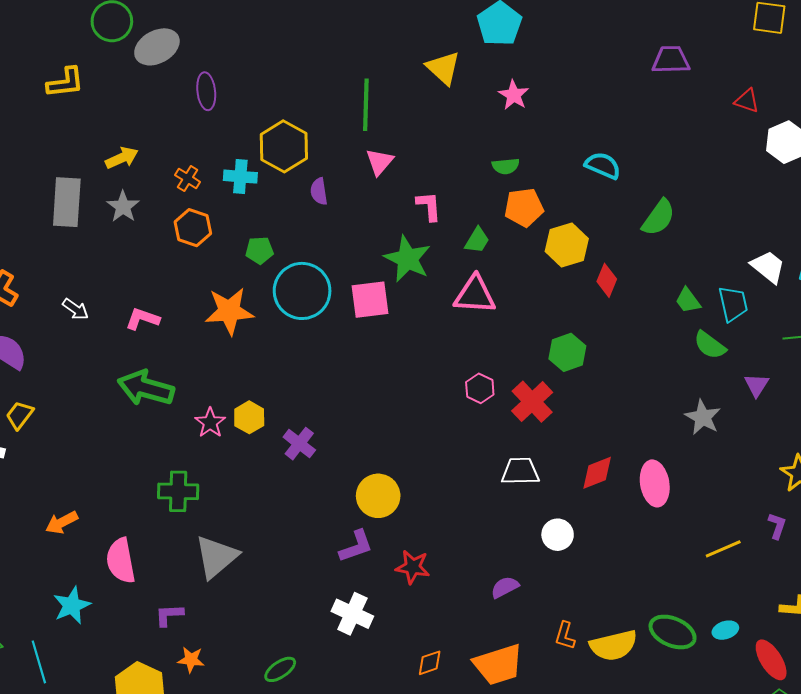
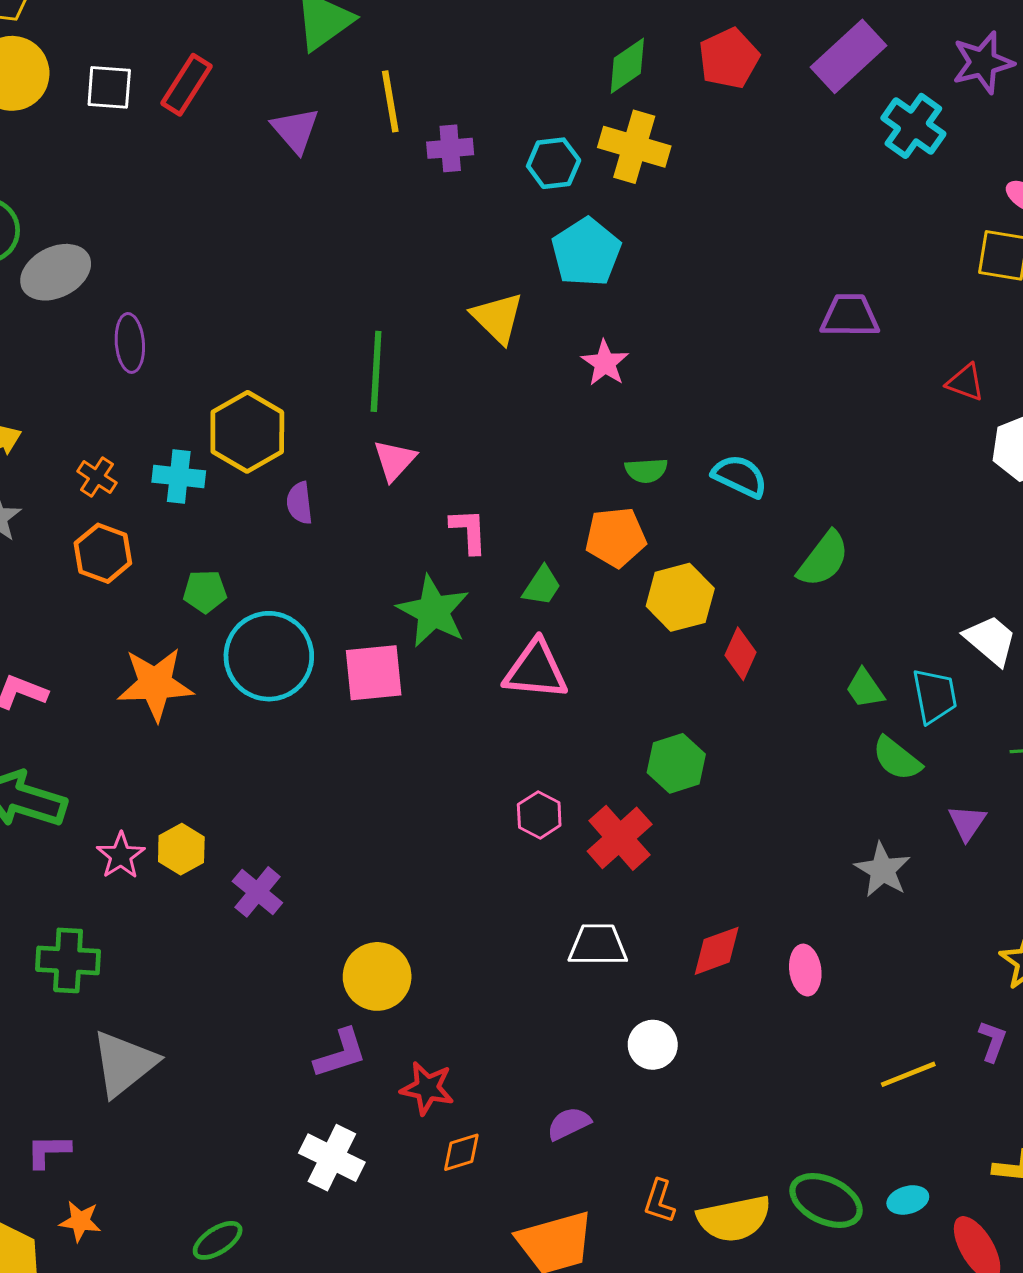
green semicircle: (506, 166) -> (646, 470), moved
pink ellipse: (655, 483) -> (805, 970), size x0.7
orange diamond: (430, 663) -> (461, 1152), moved

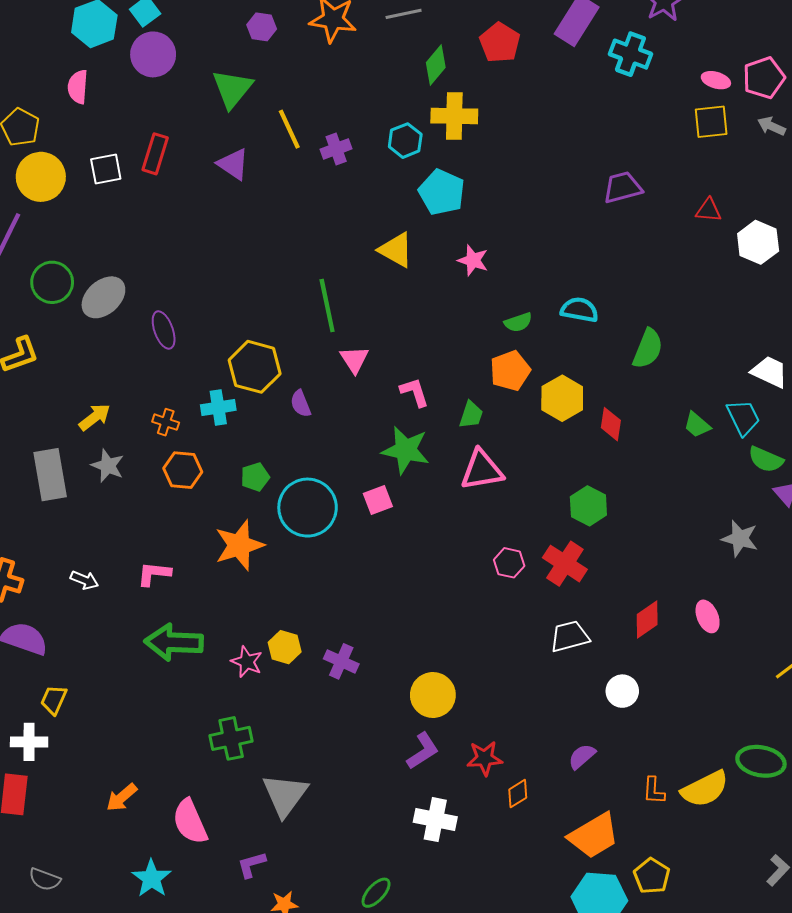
pink square: (374, 673) -> (378, 500), size x0.7
green semicircle: (897, 759) -> (766, 459), moved

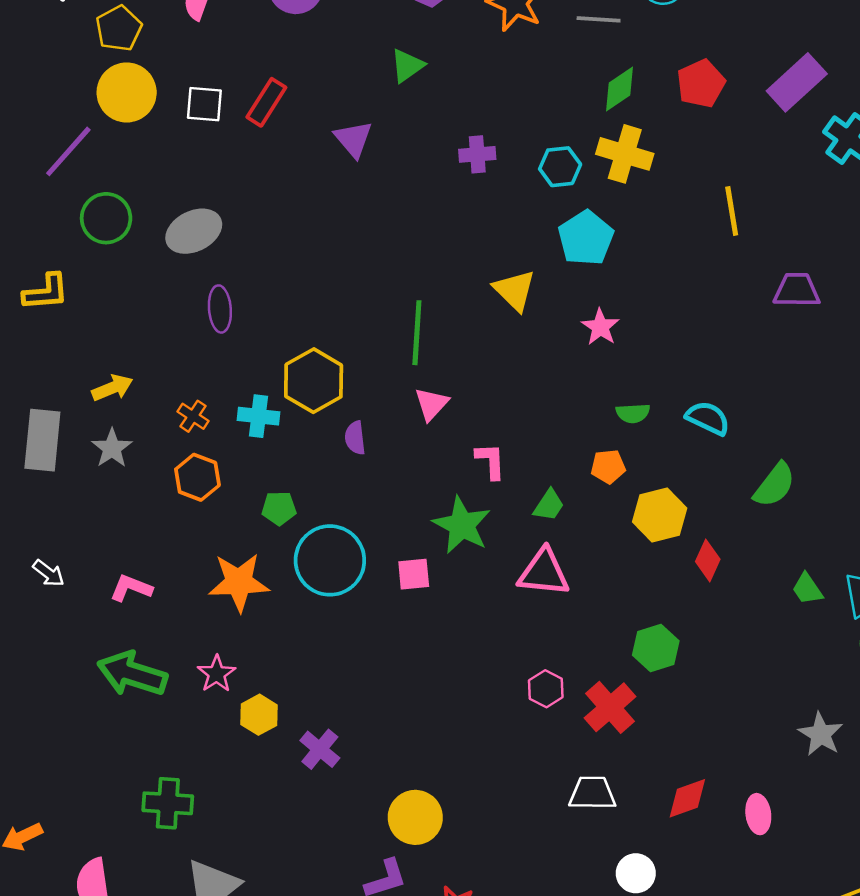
green triangle: (232, 89) -> (407, 66), moved, size x0.7
yellow line: (289, 129) -> (732, 211), moved
gray ellipse: (103, 297) -> (194, 231), moved
orange pentagon: (510, 371) -> (608, 467), size x0.7
pink star: (247, 662) -> (217, 674), moved

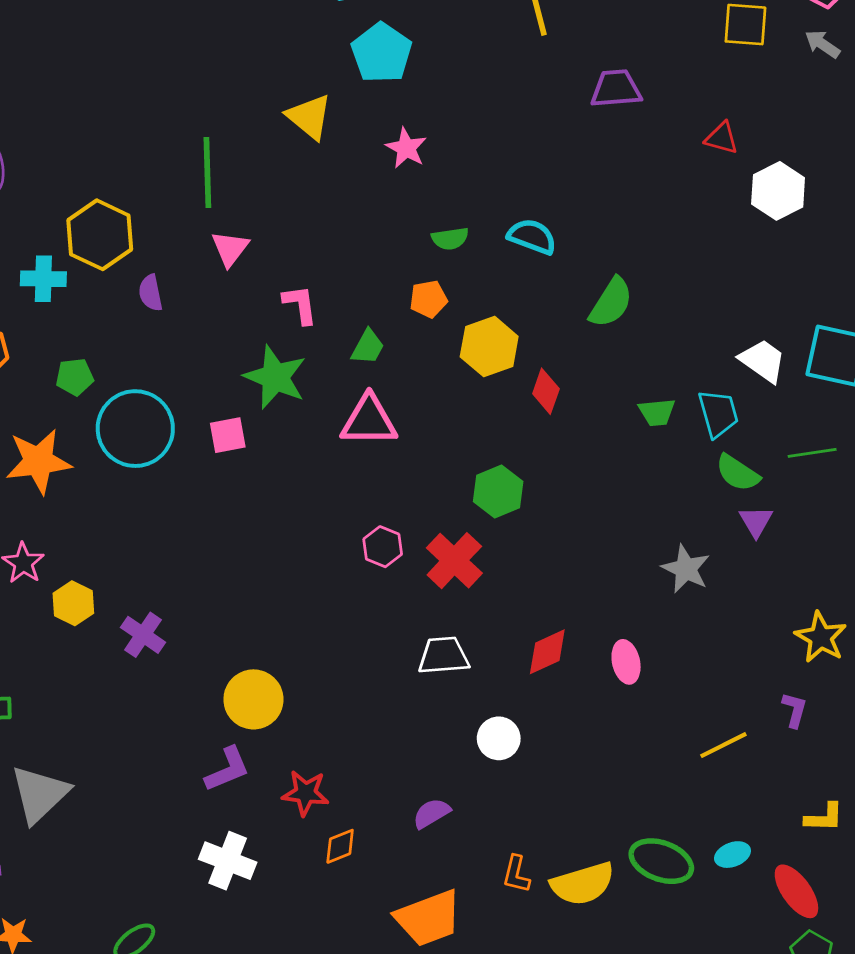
green trapezoid: (807, 589) -> (657, 412), turned -56

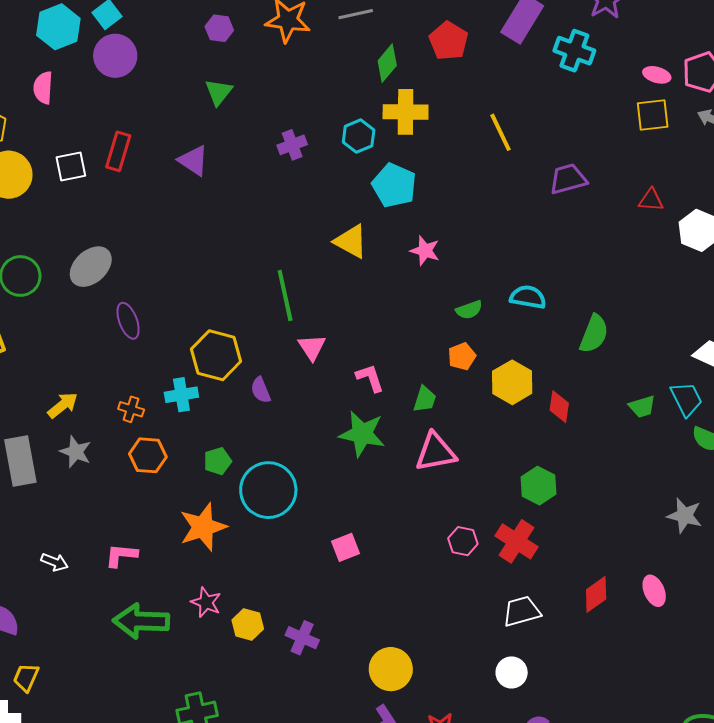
pink square: (228, 435) -> (345, 547), moved
white circle: (499, 738) -> (512, 672), moved

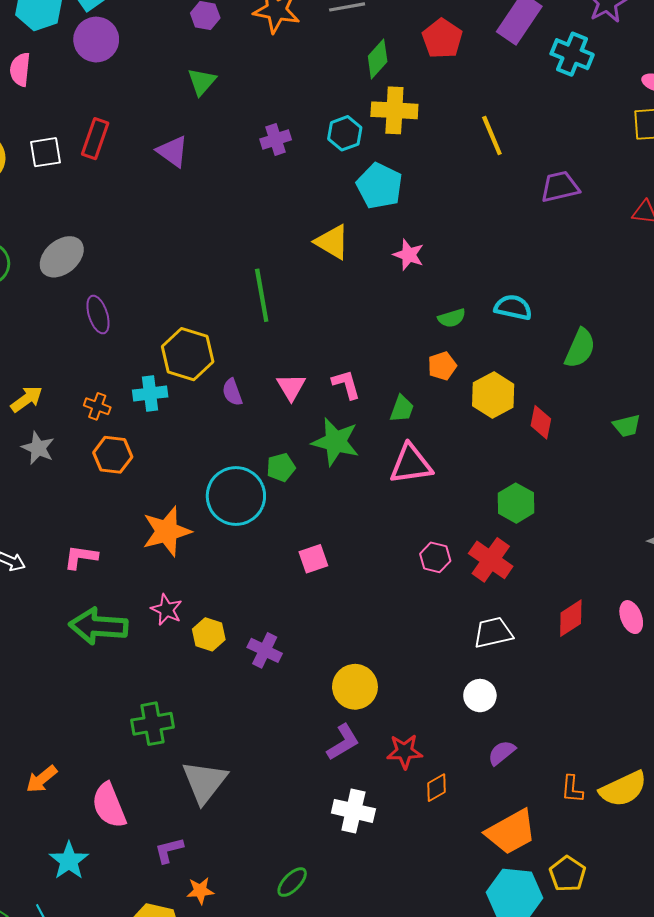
pink triangle: (312, 347) -> (291, 387), moved
green pentagon: (218, 461) -> (281, 467), moved

